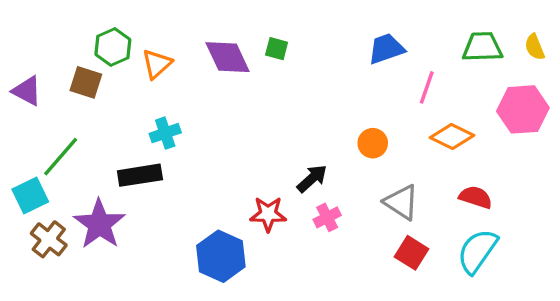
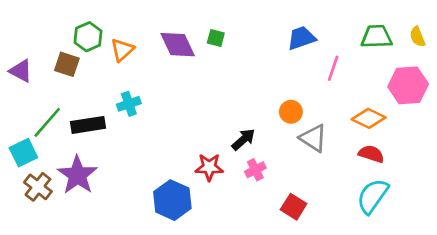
orange diamond: (452, 136) -> (369, 118), moved
black rectangle: (140, 175) -> (88, 125), moved
gray triangle: (401, 202) -> (313, 138), moved
red square: (412, 253) -> (294, 207), moved

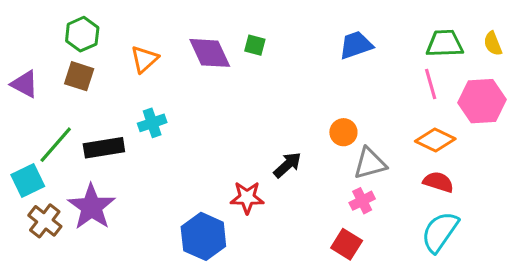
green hexagon: (88, 37) -> (82, 34), moved
pink line: (333, 68) -> (431, 84), moved, turned -35
gray triangle: (313, 138) -> (370, 163), turned -48
pink cross: (255, 170) -> (362, 201), moved

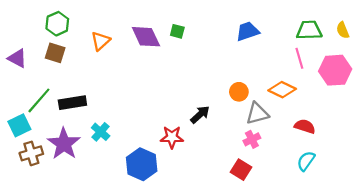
cyan cross: (152, 123) -> (101, 132), moved, turned -30
orange diamond: (435, 140) -> (282, 90), moved
brown cross: (45, 221) -> (31, 153), turned 35
cyan semicircle: (440, 232) -> (306, 161), size x0.7

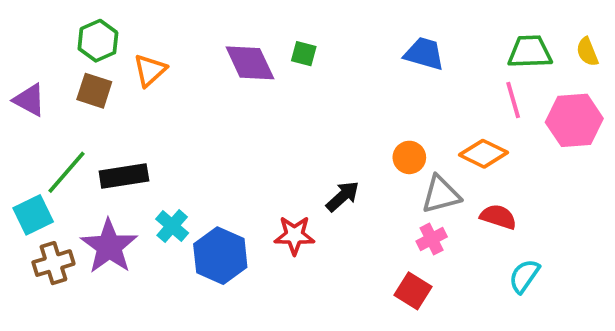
blue trapezoid: (248, 31) -> (424, 54), turned 35
orange triangle: (101, 41) -> (150, 70), moved
red semicircle: (305, 126) -> (498, 217), moved
blue hexagon: (142, 164) -> (220, 256), moved

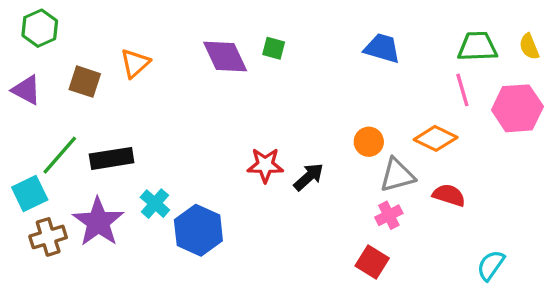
green hexagon: (98, 41) -> (40, 28), moved
red star: (294, 235) -> (265, 165), moved
cyan semicircle: (524, 276) -> (491, 265), moved

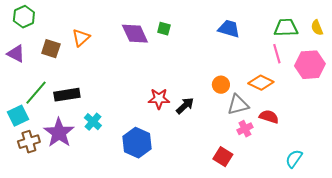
pink cross: (389, 215) -> (245, 129), moved
blue hexagon: (198, 230) -> (137, 143), moved

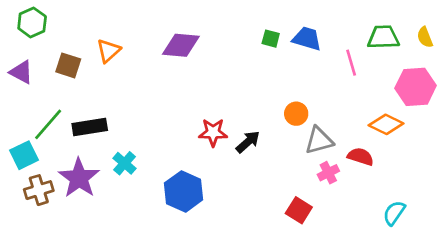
green square: (164, 29) -> (271, 39), moved
purple diamond: (135, 34) -> (181, 45), turned -60
pink line: (277, 54) -> (351, 63), moved
orange diamond: (261, 83) -> (386, 124), moved

